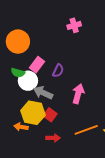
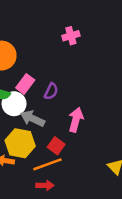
red square: (50, 115) -> (56, 146), moved
orange line: (86, 130) -> (47, 164), moved
red arrow: (53, 138) -> (45, 185), moved

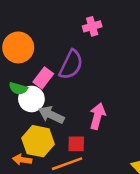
purple semicircle: (51, 91) -> (71, 65), moved, size x1.6
red square: (56, 146) -> (76, 144), turned -35

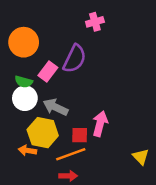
white circle: (31, 99) -> (25, 98), moved
pink arrow: (97, 116) -> (100, 124), moved

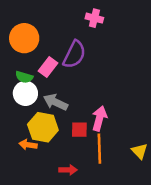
pink cross: (95, 22) -> (94, 18), turned 30
orange line: (71, 154) -> (99, 149), moved, turned -72

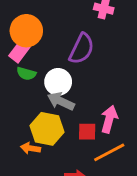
pink rectangle: (48, 67) -> (19, 51), moved
white circle: (25, 93) -> (58, 82), moved
orange line: (99, 149) -> (109, 152), turned 64

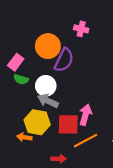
orange circle: (26, 31) -> (48, 46), moved
red square: (87, 132) -> (68, 124), size x1.5

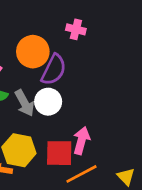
white circle: (46, 86) -> (48, 102), moved
gray arrow: (48, 101) -> (25, 103), moved, turned -144

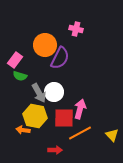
white circle: (48, 102) -> (54, 92), moved
gray arrow: (25, 103) -> (39, 93), moved

